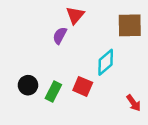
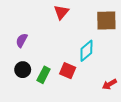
purple semicircle: (60, 36) -> (22, 40), moved
red arrow: (134, 103) -> (109, 84), turned 96

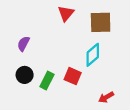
brown square: (106, 20) -> (101, 22), moved
red arrow: (109, 84) -> (106, 97), moved

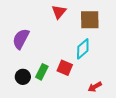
purple semicircle: (23, 44) -> (21, 39), size x1.5
black circle: (25, 75) -> (23, 77), moved

